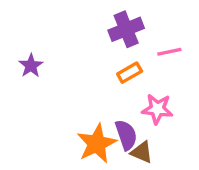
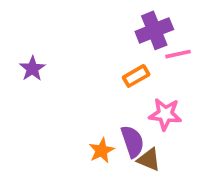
purple cross: (126, 29) -> (154, 30), moved
orange star: (97, 144) -> (102, 151), size x0.6

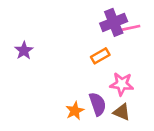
pink line: (178, 54) -> (131, 28), moved
brown triangle: (149, 160) -> (122, 112), moved

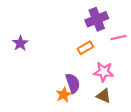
pink line: (131, 28) -> (118, 38), moved
purple semicircle: (98, 104) -> (73, 83), moved

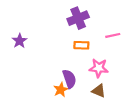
purple cross: (97, 19) -> (78, 18), moved
orange rectangle: (85, 48) -> (81, 45), turned 32

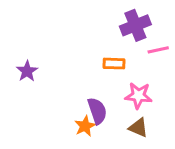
purple cross: (78, 18) -> (135, 25), moved
purple star: (20, 41) -> (27, 71), moved

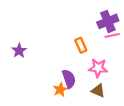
purple cross: (135, 25) -> (108, 21), moved
orange rectangle: (114, 64) -> (81, 45), turned 64

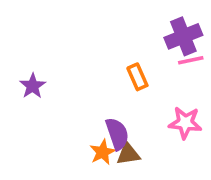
pink star: (98, 68) -> (185, 123), moved
brown triangle: (98, 91) -> (128, 154), moved, turned -32

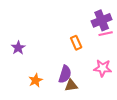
purple semicircle: (117, 134) -> (65, 74), turned 36
orange star: (103, 152) -> (35, 80), moved

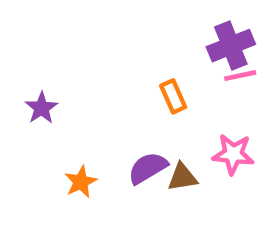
purple semicircle: (65, 74) -> (148, 168), turned -138
brown triangle: (71, 85) -> (182, 177), moved

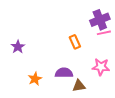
purple semicircle: (148, 168) -> (64, 73), turned 30
brown triangle: (182, 177) -> (79, 86), moved

